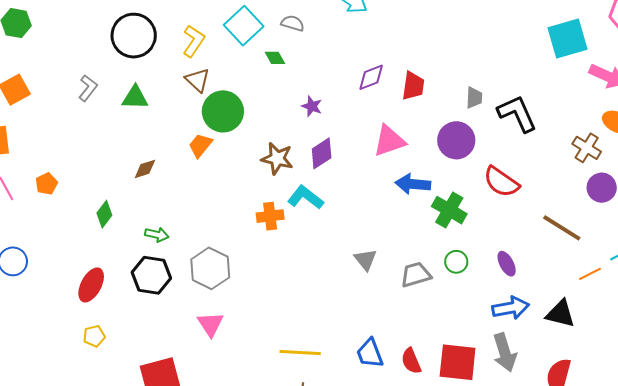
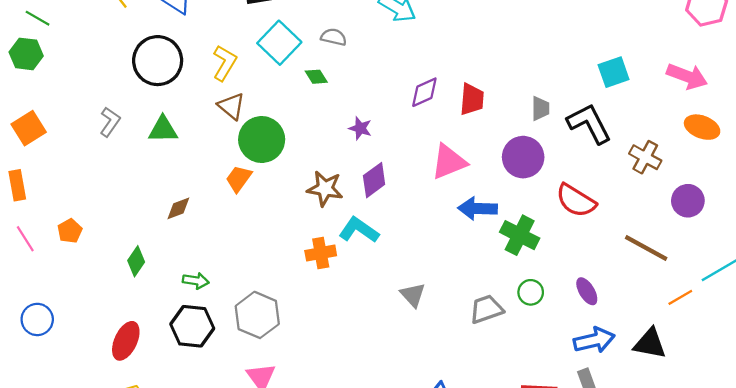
cyan square: (568, 38) -> (614, 72), moved, size x0.7
brown cross: (587, 148) -> (645, 157), moved
gray triangle: (365, 260) -> (413, 295), moved

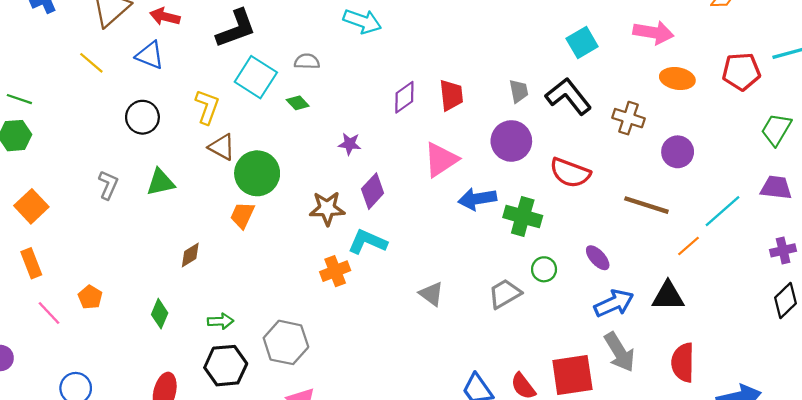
black circle: (158, 61) -> (142, 117), size x0.7

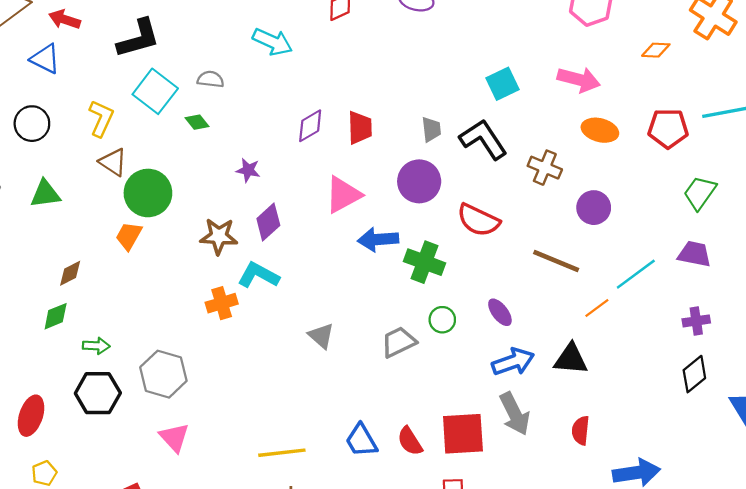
green diamond: (160, 314) -> (56, 316), moved, turned 40
red semicircle: (683, 363) -> (581, 430), size x0.7

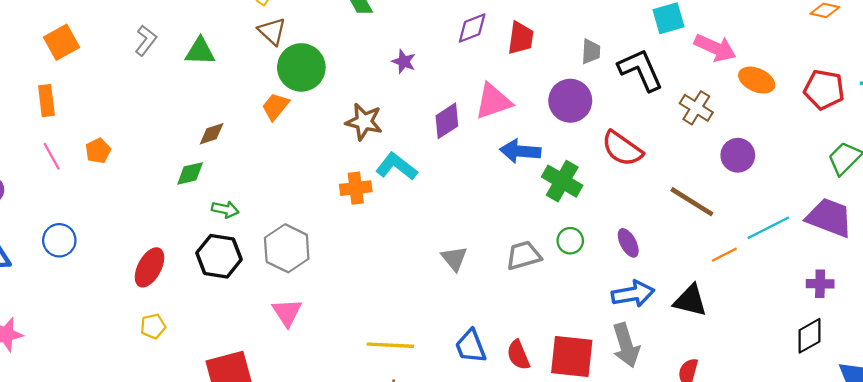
pink arrow: (579, 80) -> (715, 48), moved
purple diamond: (268, 222) -> (447, 121), moved
purple trapezoid: (695, 254) -> (829, 218), size x1.4
gray triangle: (321, 336) -> (454, 259), moved

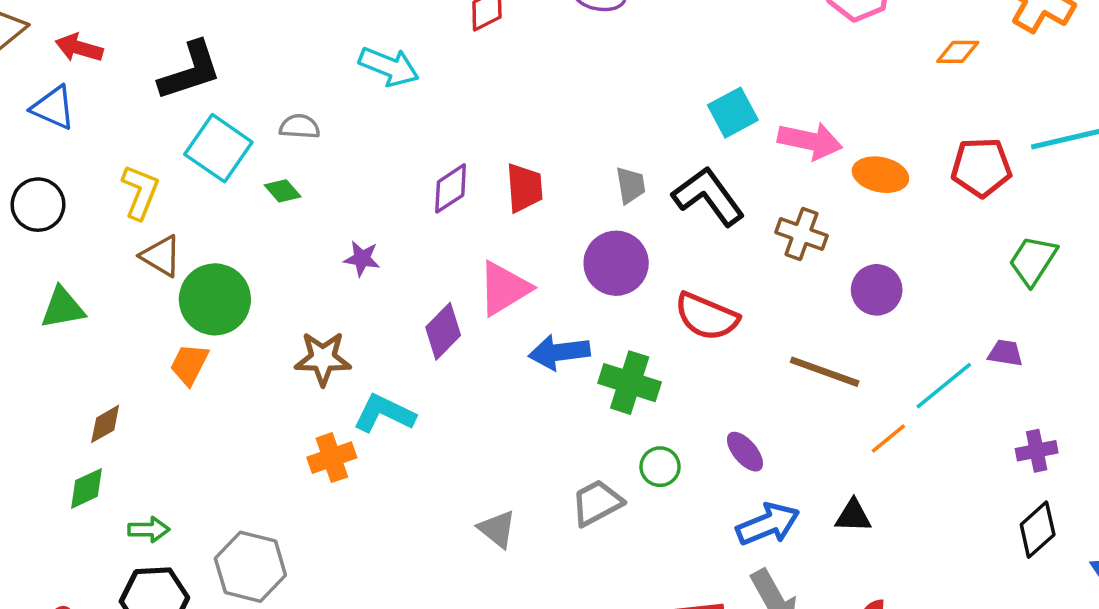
purple trapezoid: (829, 218) -> (1005, 353), moved, size x0.5
black triangle: (690, 301) -> (853, 516), size x0.7

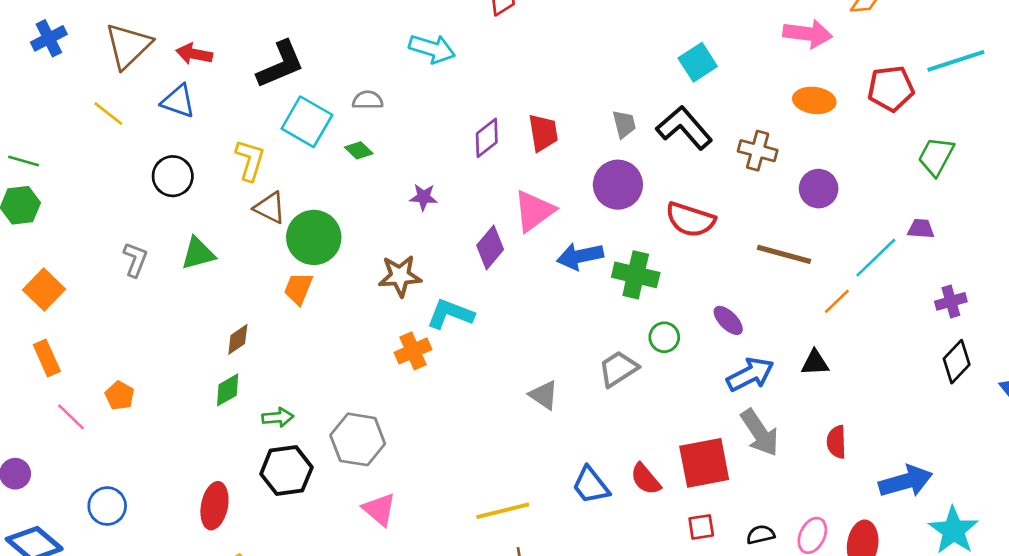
pink arrow: (810, 141) -> (808, 34), moved

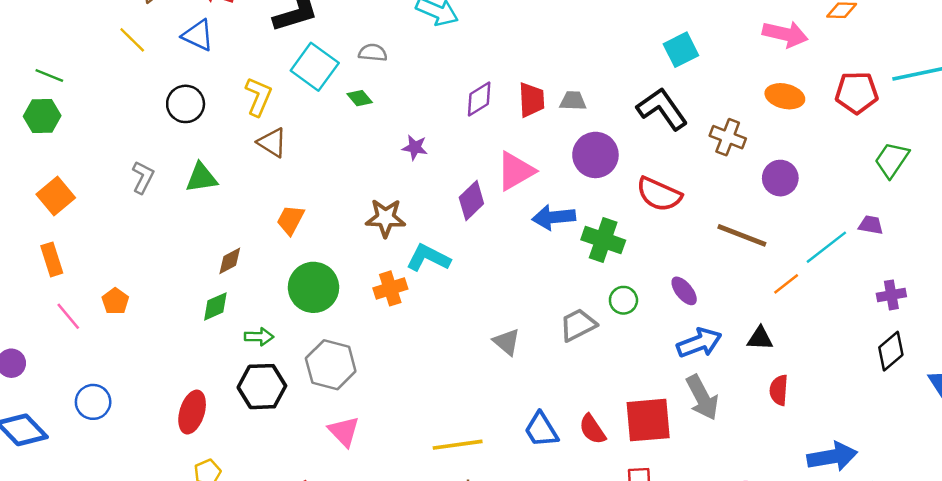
gray trapezoid: (624, 124) -> (573, 101), moved, turned -80
green circle: (314, 237) -> (313, 287), moved
red semicircle: (836, 442) -> (779, 390), moved

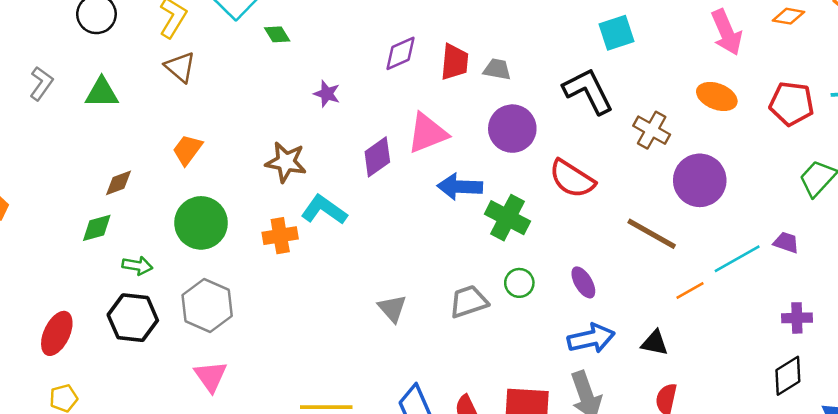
pink arrow: (785, 34) -> (727, 32), turned 45
purple circle: (780, 178) -> (700, 180), size x1.4

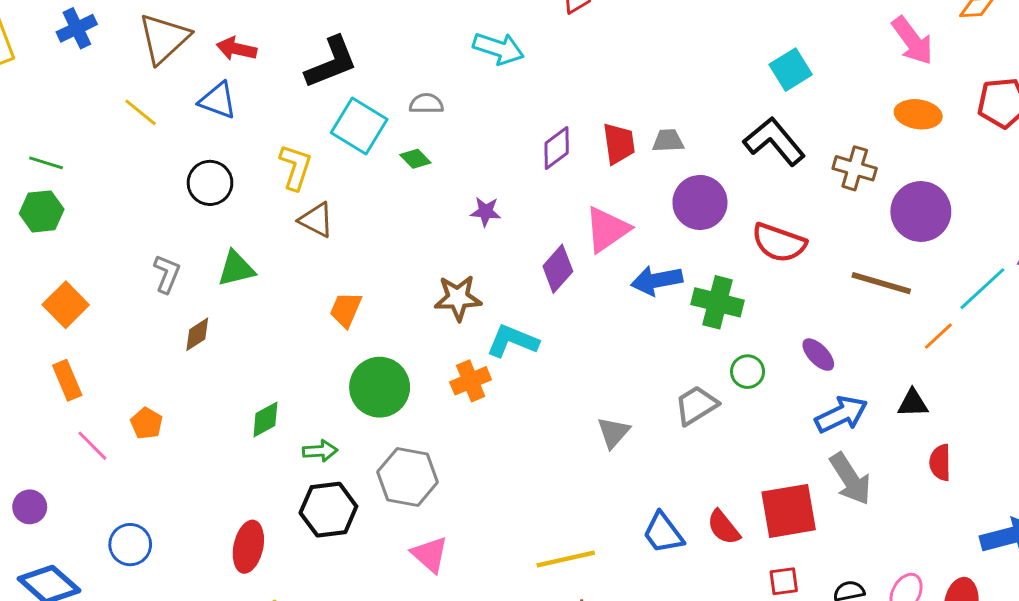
brown diamond: (118, 183) -> (197, 334), moved
gray triangle: (392, 308) -> (613, 432), turned 36

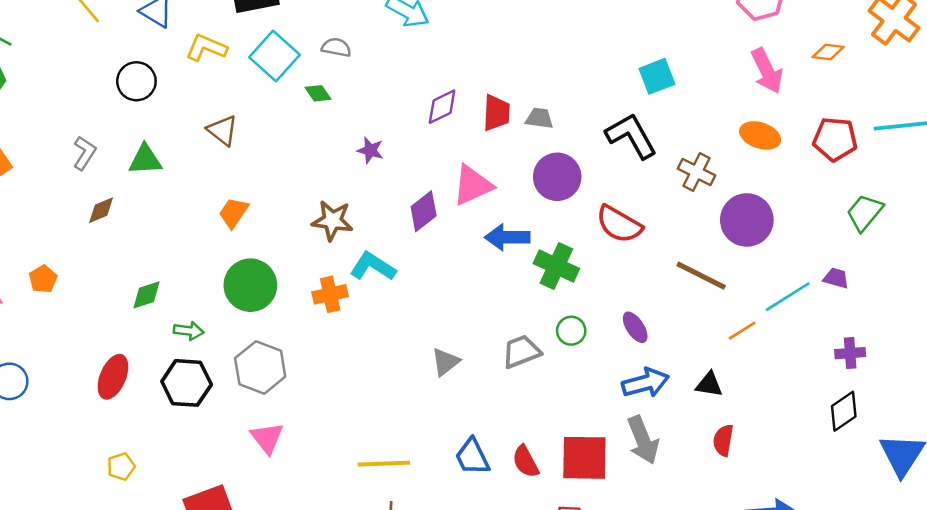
yellow L-shape: (295, 167) -> (206, 48), moved, turned -96
red ellipse: (248, 547) -> (113, 377), moved

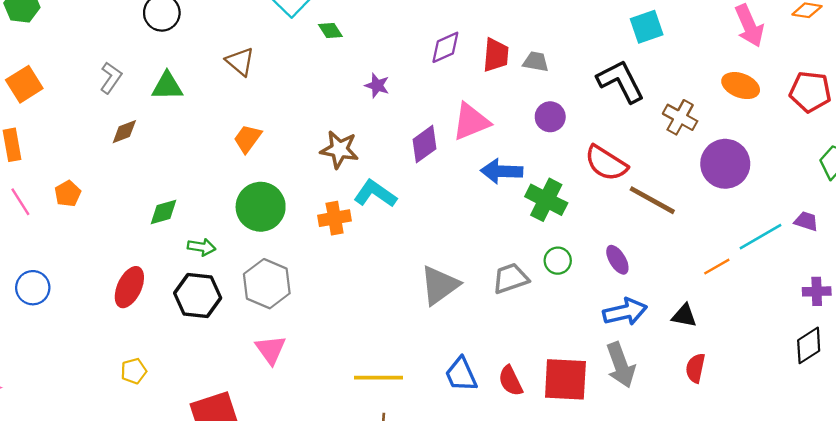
purple circle: (557, 177) -> (550, 117), size x0.7
brown line: (701, 276) -> (652, 200), moved
gray triangle: (445, 362) -> (440, 285), size x1.5

